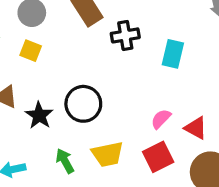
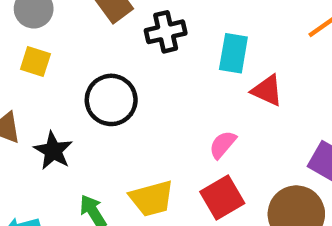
black circle: (83, 104) -> (111, 100), moved
red triangle: (196, 128) -> (267, 90), moved

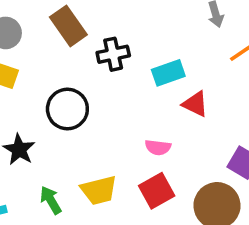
cyan rectangle: (233, 53) -> (168, 73), turned 60
pink semicircle: (223, 145) -> (158, 147), turned -125

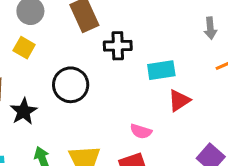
red triangle: (195, 104) -> (179, 100), turned 50

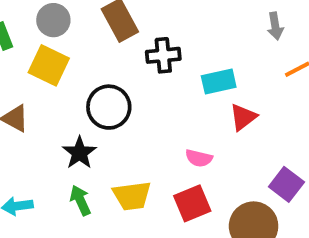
yellow square: (24, 48) -> (49, 65), size x1.5
black star: (24, 111) -> (79, 153), moved

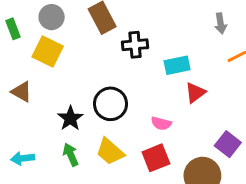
black circle: (109, 107) -> (111, 104), moved
yellow trapezoid: (132, 196) -> (110, 152), turned 48

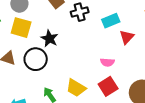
black circle: (111, 104) -> (36, 59), moved
black star: (70, 118) -> (49, 39), moved

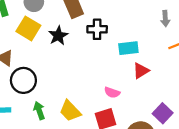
black star: (49, 39) -> (58, 36), moved
black circle: (36, 59) -> (23, 80), moved

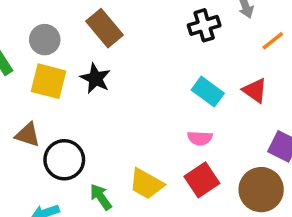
black cross: (97, 29) -> (204, 25), moved
cyan rectangle: (128, 48) -> (208, 92), moved, turned 60
red triangle: (141, 71) -> (255, 90), moved, turned -36

